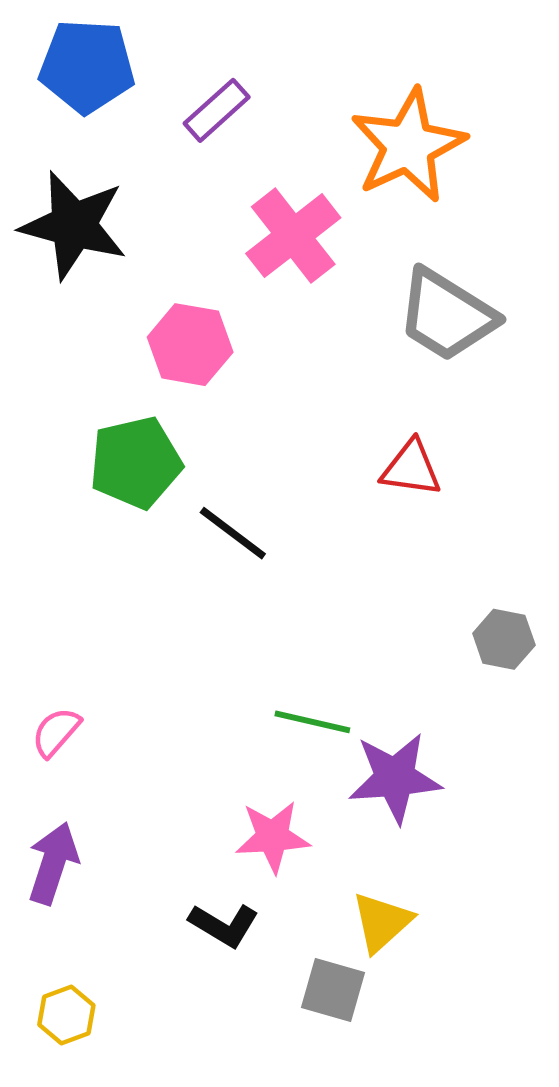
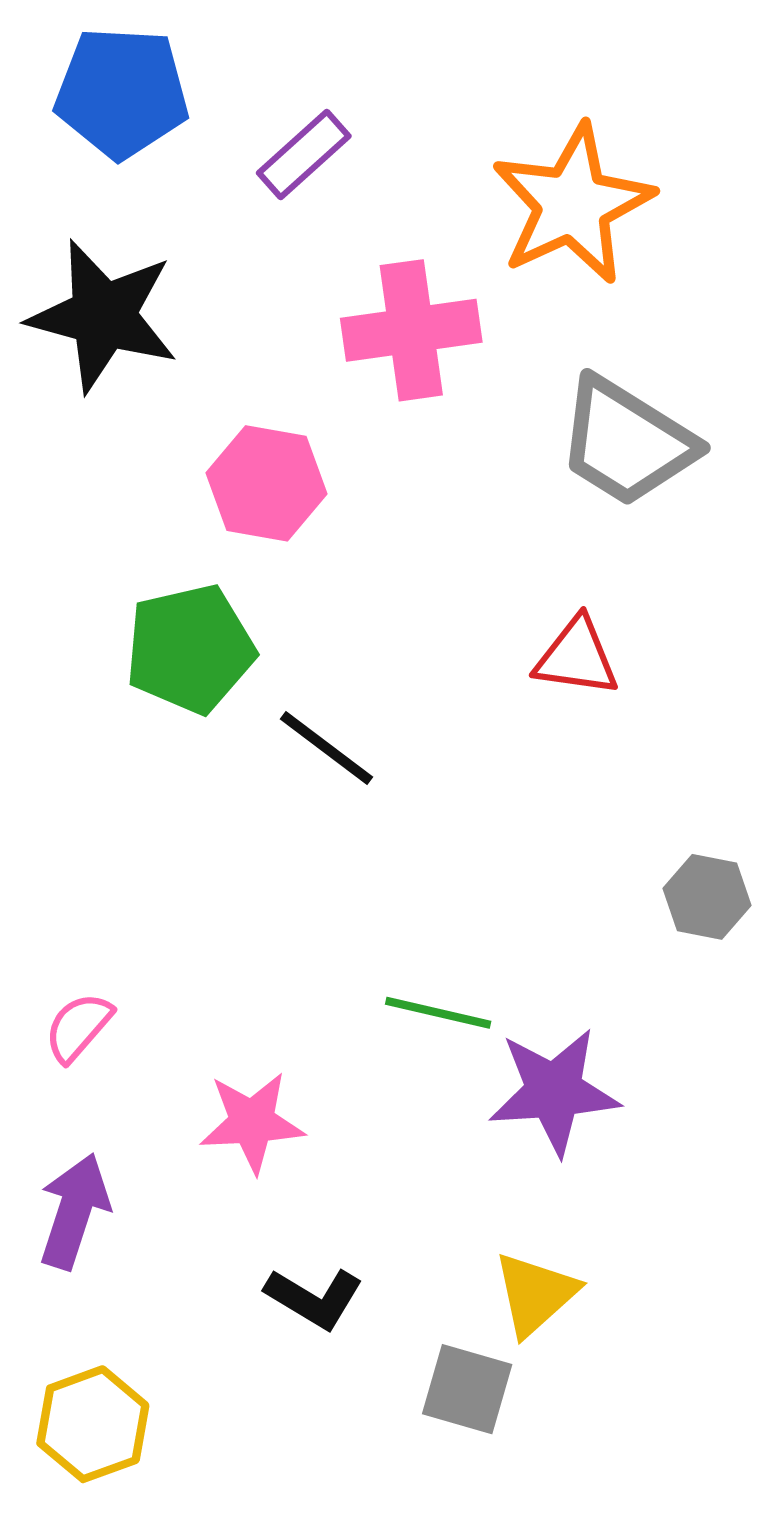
pink cross: (293, 236) -> (411, 330), turned 30
pink star: (273, 837) -> (252, 1122), moved
yellow hexagon: (66, 1015) -> (93, 1424), size x1.4

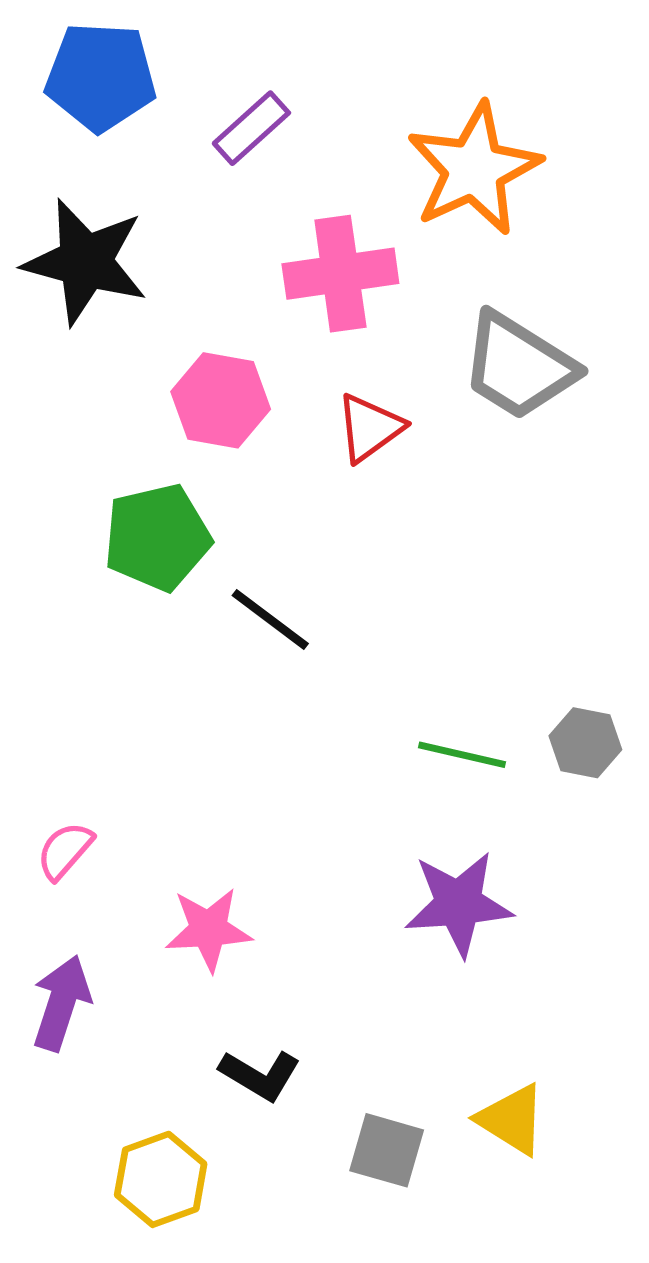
red triangle: (577, 657) -> (370, 428), moved, turned -44
green line: (438, 1013) -> (462, 755), moved
yellow triangle: (535, 1294) -> (512, 1119), moved, turned -46
yellow hexagon: (93, 1424) -> (161, 1179), moved

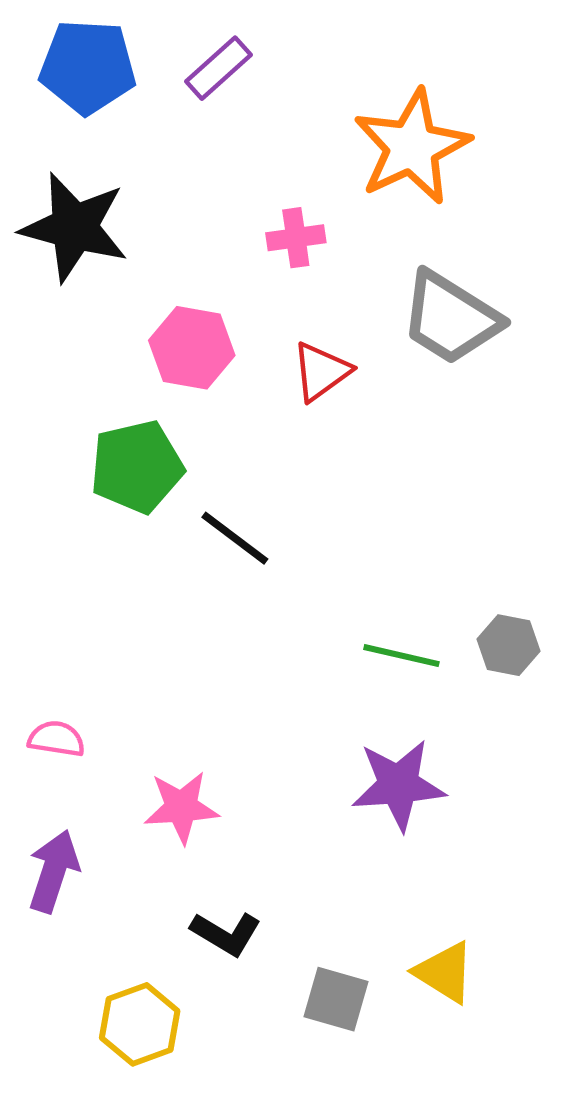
purple rectangle: (251, 128) -> (219, 68), moved
pink cross: (340, 274) -> (296, 238), size x0.6
pink semicircle: (65, 851) -> (56, 739), turned 58

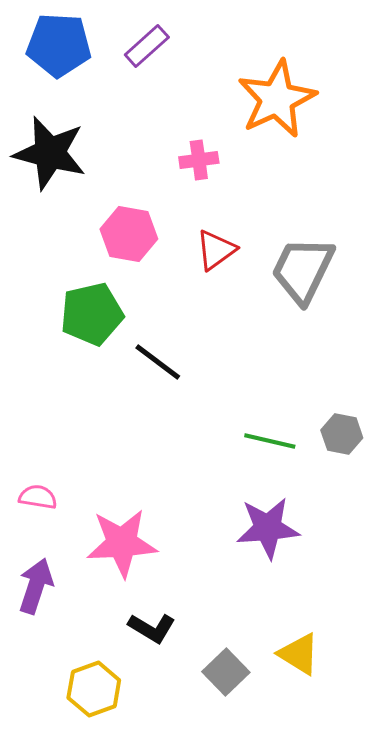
gray trapezoid: (451, 318) -> (303, 270), moved, turned 84
pink star: (181, 807) -> (122, 543), size x1.4
gray square: (336, 999) -> (226, 672), turned 30

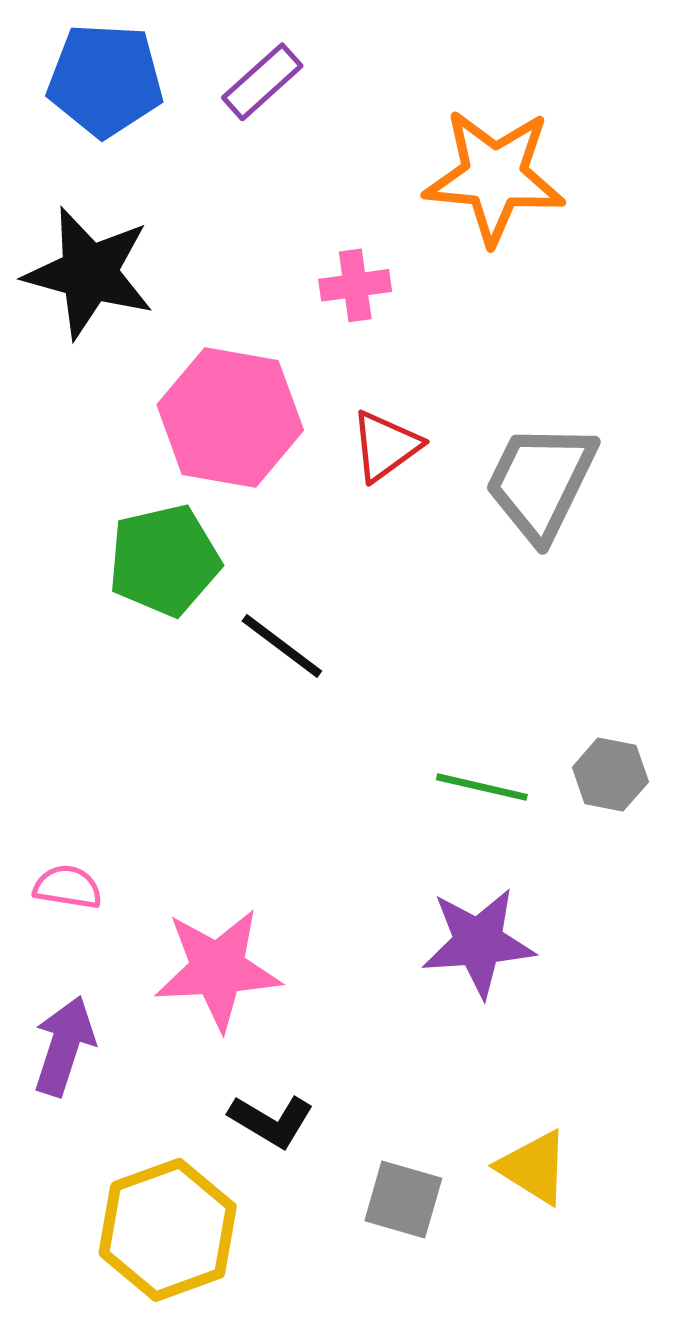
orange star: (277, 99) -> (494, 176), turned 30
pink hexagon: (129, 234) -> (230, 417), size x1.4
gray square: (226, 672) -> (403, 1199), turned -30
yellow hexagon: (94, 689) -> (168, 1230), size x1.4

